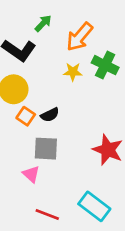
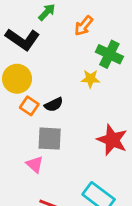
orange arrow: (80, 37) -> (84, 26), size x0.7
yellow star: (73, 72) -> (90, 79), moved

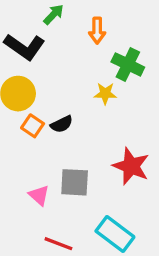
orange arrow: (84, 26) -> (97, 31), turned -40
gray square: (50, 139) -> (75, 182), moved

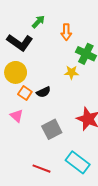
gray square: (75, 182) -> (52, 129), turned -30
pink triangle: (39, 195) -> (17, 116), moved

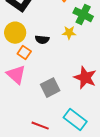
black semicircle: (44, 92) -> (42, 40), moved, turned 32
pink triangle: (17, 116) -> (16, 75), size x1.5

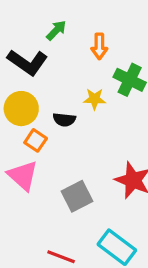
yellow star: (69, 33) -> (95, 99), moved

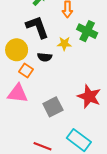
black L-shape: (28, 62) -> (37, 27), moved, turned -145
pink triangle: (23, 175) -> (18, 93), turned -35

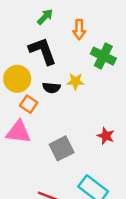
yellow star: (64, 44) -> (75, 81), moved
red star: (89, 97) -> (106, 136), size x0.6

